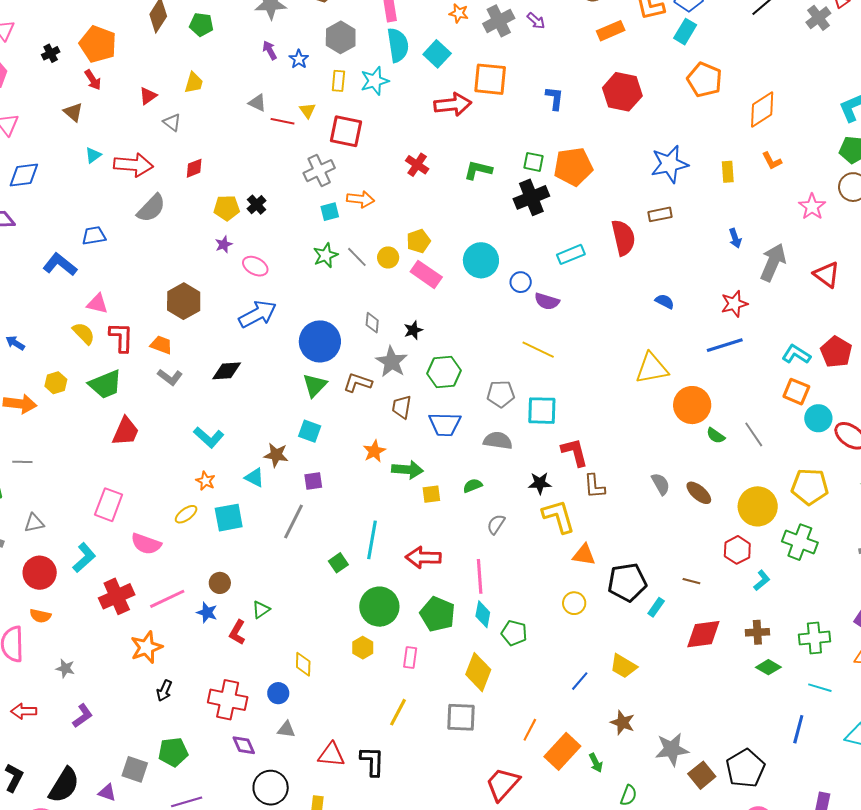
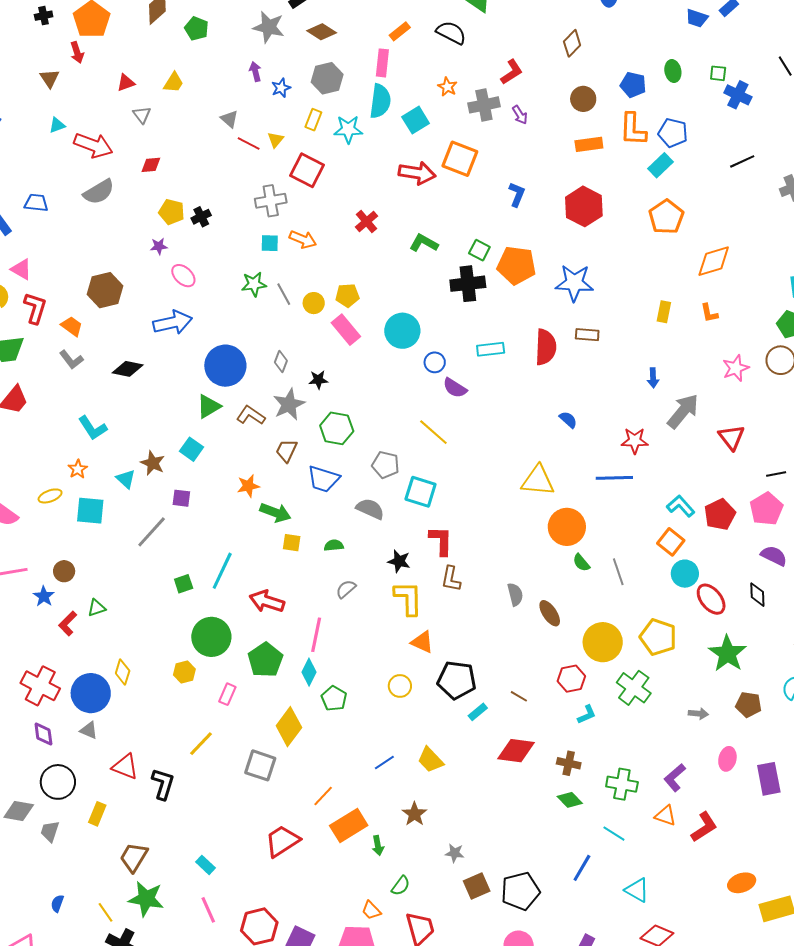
blue star: (670, 164) -> (574, 283), moved
blue circle: (278, 693) -> (91, 693), size x1.8
gray star: (672, 749) -> (455, 853), size x0.6

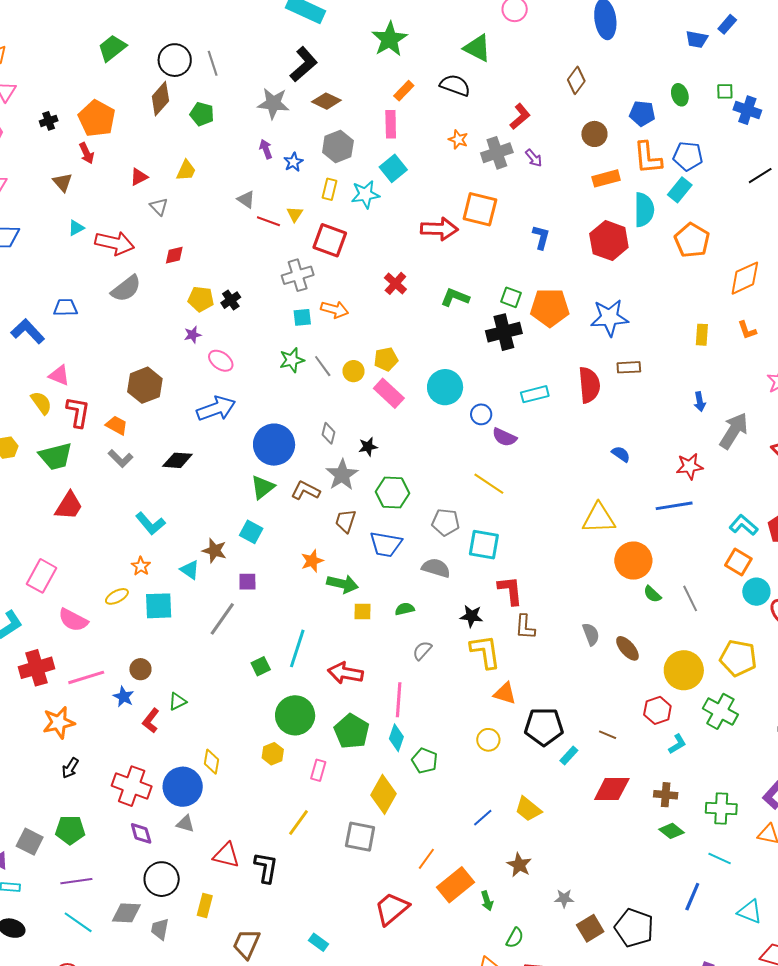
cyan semicircle: (380, 101) -> (644, 210), moved
cyan square: (416, 120) -> (393, 168), moved
black pentagon: (520, 891) -> (634, 928), turned -30

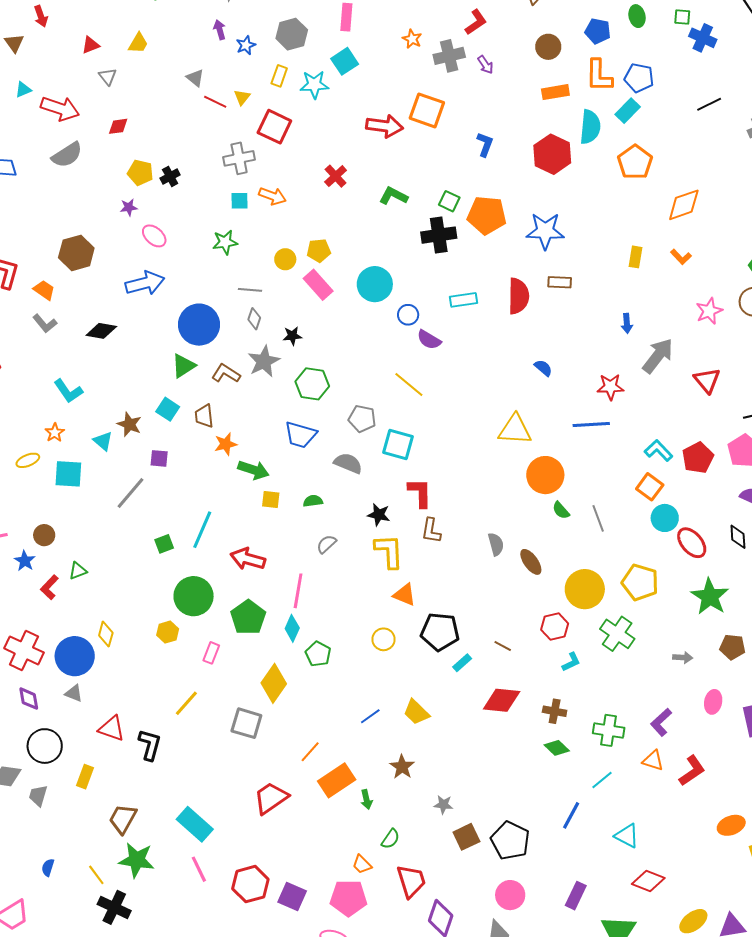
orange L-shape: (747, 330) -> (681, 257), turned -30
gray line: (323, 366) -> (250, 290), moved, turned -55
brown trapezoid: (346, 521) -> (204, 416), moved, turned -30
cyan line: (720, 859) -> (602, 780), turned -70
cyan rectangle: (319, 942) -> (195, 824), size x1.8

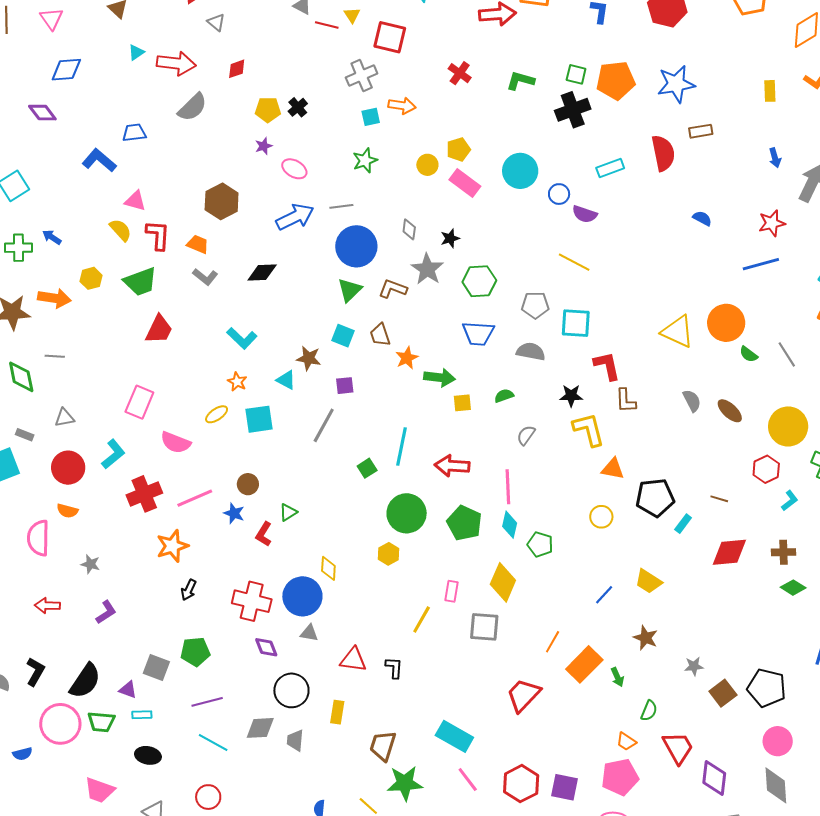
gray line: (250, 290) -> (341, 206), moved
yellow triangle: (515, 430) -> (678, 332), moved, turned 33
pink rectangle: (211, 653) -> (451, 591), moved
black L-shape: (150, 745) -> (394, 668), size x0.7

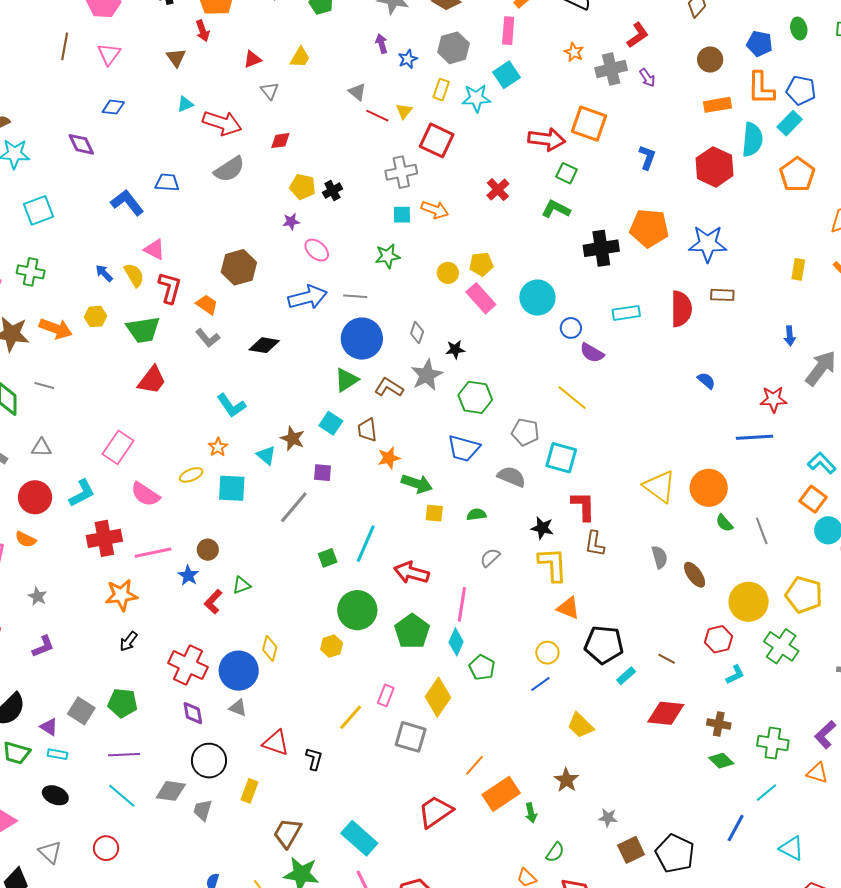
blue diamond: (66, 70) -> (113, 107), size x0.7
green square: (576, 74) -> (567, 173), moved
blue arrow: (52, 237) -> (104, 273), moved
blue line: (604, 595) -> (540, 684), moved

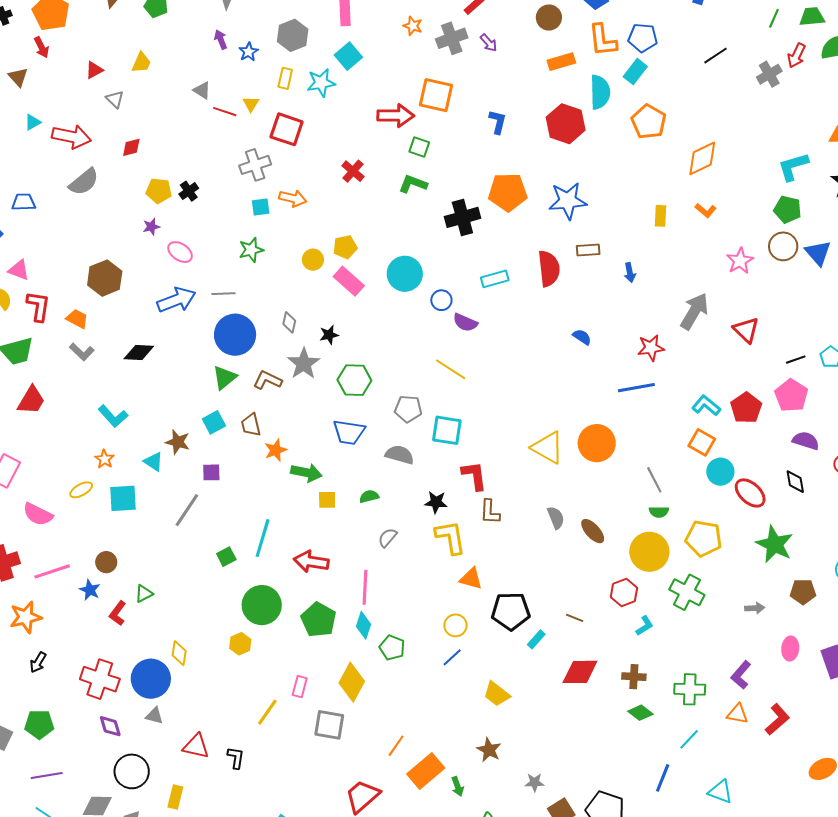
blue arrow: (790, 336) -> (630, 273), moved
cyan square: (331, 423) -> (214, 422), turned 35
green semicircle: (724, 523) -> (659, 512), moved, turned -42

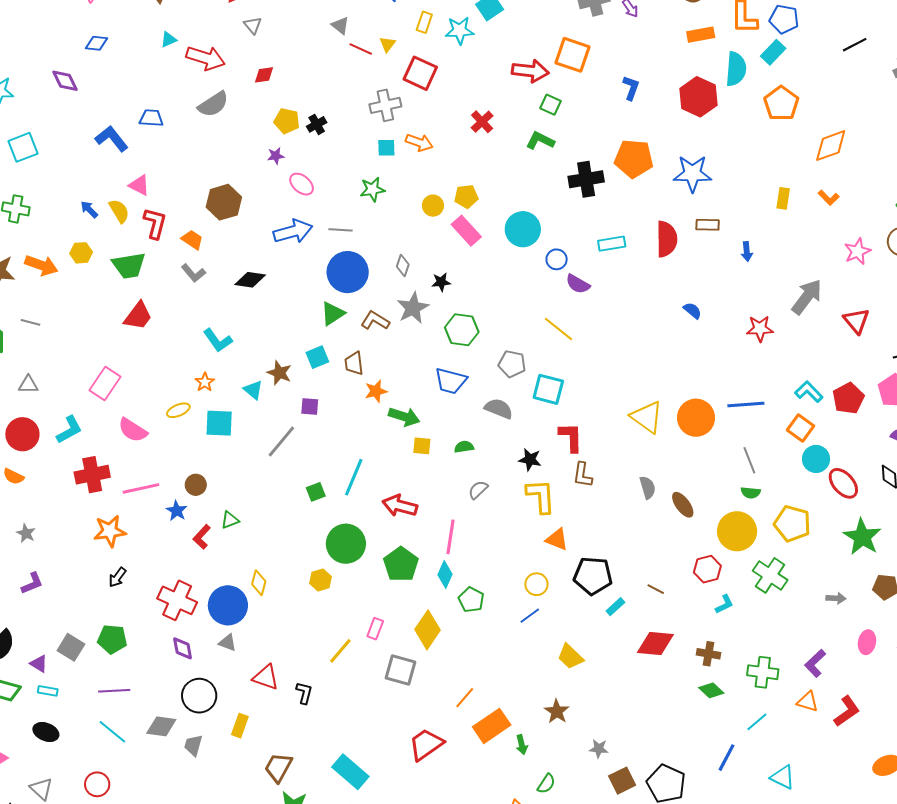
blue line: (636, 388) -> (746, 404), moved

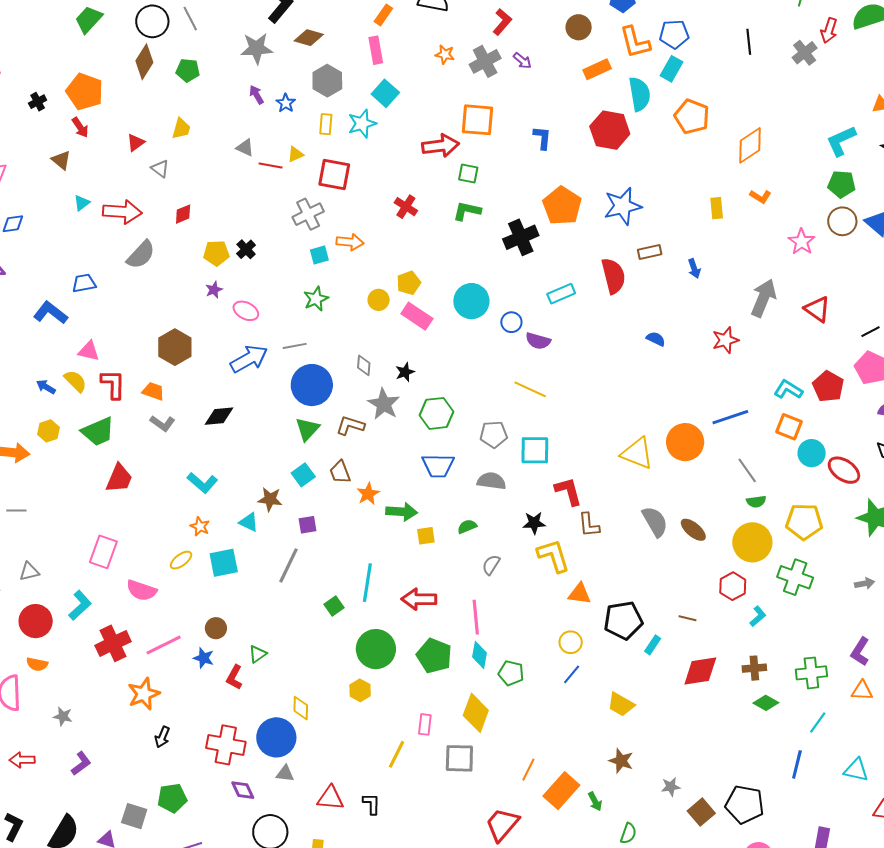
yellow triangle: (387, 44) -> (295, 154), turned 42
black line: (855, 45) -> (749, 42), turned -55
orange pentagon: (634, 159) -> (562, 206), turned -30
gray semicircle: (648, 488) -> (655, 522), size x1.4

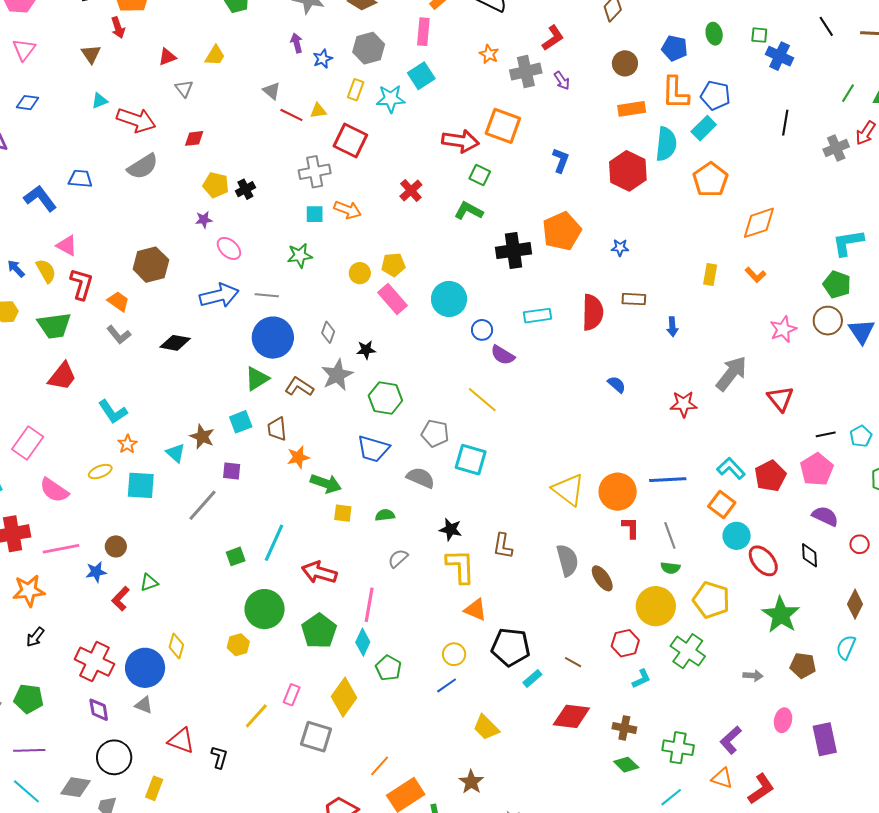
blue star: (623, 206) -> (620, 248), size x0.5
cyan L-shape: (202, 483) -> (113, 412), moved
red L-shape: (568, 491) -> (631, 528), moved, size x0.7
blue star: (204, 658) -> (96, 572), turned 30

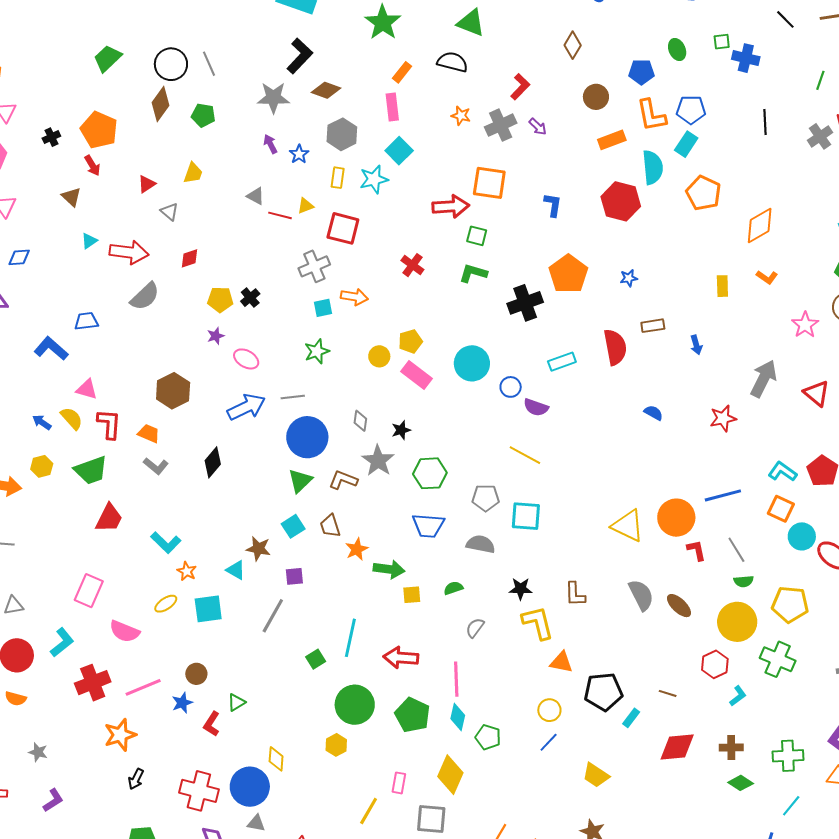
black diamond: (175, 343) -> (213, 462), turned -48

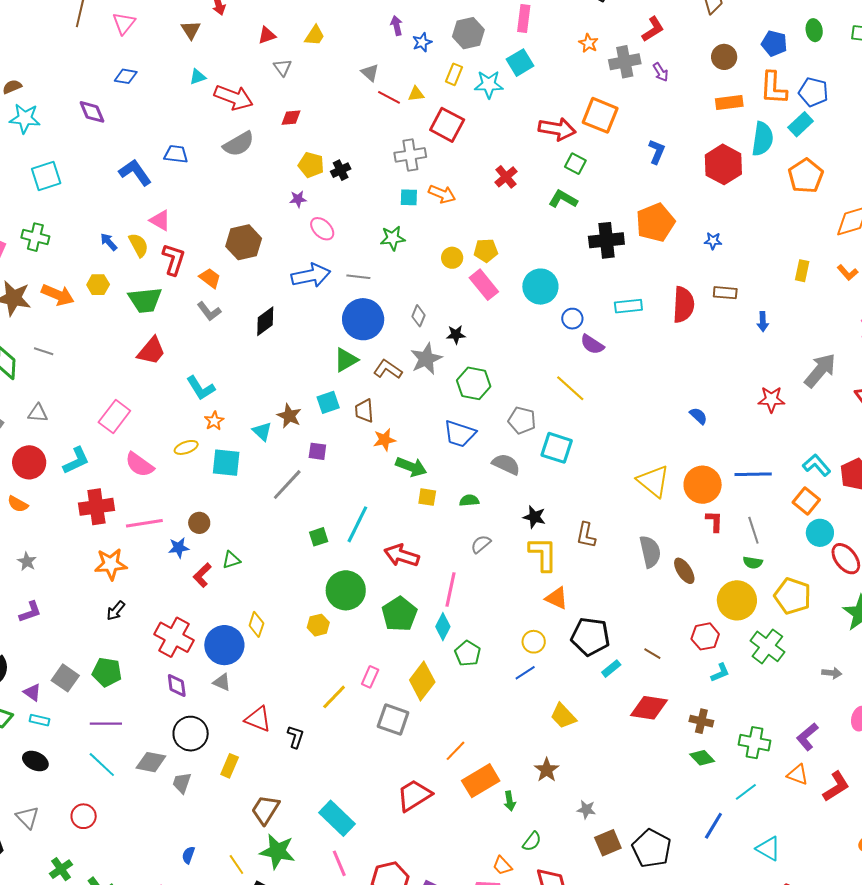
blue semicircle: (653, 413) -> (698, 416), moved

